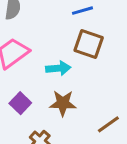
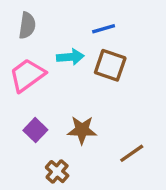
cyan arrow: (58, 68) -> (70, 57), moved

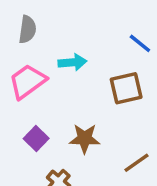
blue line: (104, 29) -> (140, 43), moved, turned 55
brown square: (110, 65) -> (126, 88), moved, turned -32

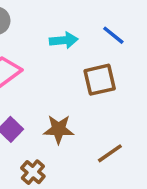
cyan arrow: (72, 62) -> (64, 40), moved

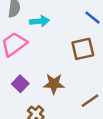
cyan arrow: (64, 40) -> (39, 21), moved

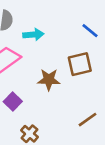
brown star: (54, 84) -> (49, 80), moved

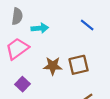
brown square: (80, 64) -> (79, 65), moved

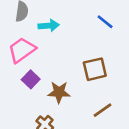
brown star: (53, 66) -> (59, 92), moved
purple square: (23, 84) -> (31, 79), moved

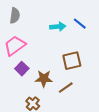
cyan arrow: (49, 26) -> (58, 27), moved
brown line: (103, 110) -> (66, 88), moved

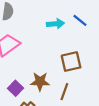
purple square: (22, 69) -> (16, 88), moved
brown line: (66, 88) -> (64, 92), turned -35

